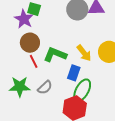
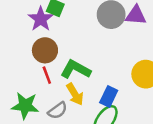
yellow arrow: (84, 53) -> (75, 94), moved
blue rectangle: (74, 73) -> (109, 96), moved

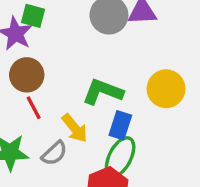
green L-shape: (76, 69) -> (103, 92), moved

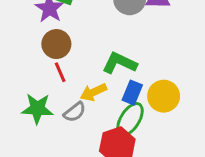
yellow circle: (166, 89) -> (164, 96), moved
yellow arrow: (75, 128) -> (93, 92), turned 100

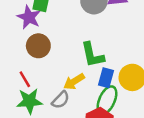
green L-shape: (119, 63) -> (92, 55), turned -120
red line: (60, 72) -> (25, 79), moved

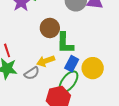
brown circle: (38, 46) -> (50, 28), moved

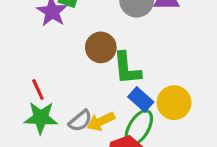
yellow arrow: (46, 61) -> (101, 121), moved
blue rectangle: (72, 64) -> (141, 99), turned -70

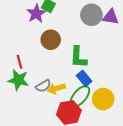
brown circle: (101, 47) -> (51, 40), moved
yellow circle: (174, 103) -> (103, 99), moved

